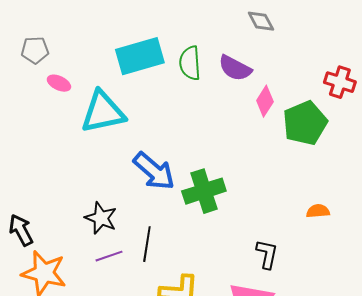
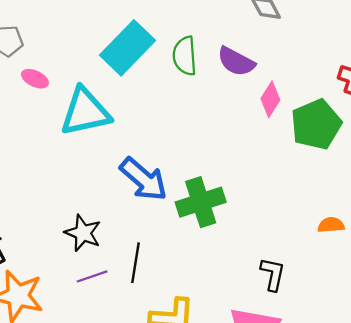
cyan rectangle: (140, 56) -> (128, 48), turned -30

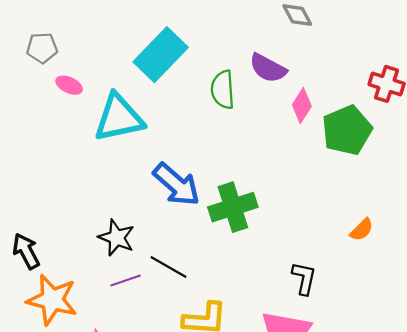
green semicircle: (185, 56) -> (223, 90), moved
orange semicircle: (331, 225) -> (362, 230), turned 140
black line: (136, 263) -> (169, 267), turned -69

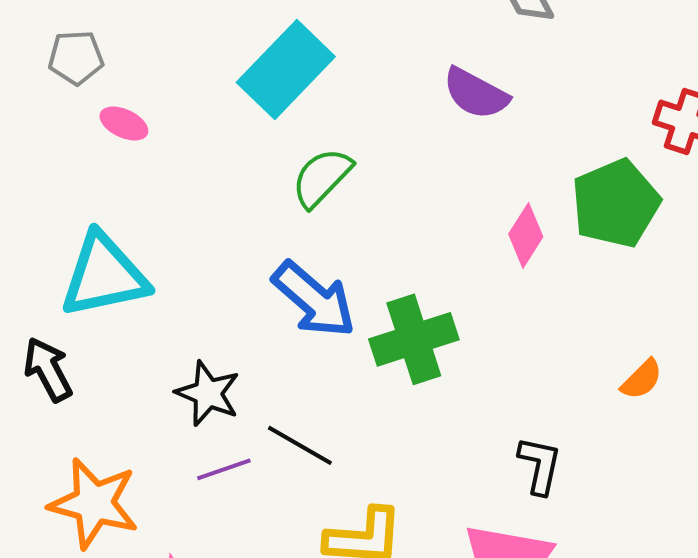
green semicircle: (223, 90) -> (322, 177), moved, turned 48
pink diamond: (302, 105) -> (526, 235), moved
cyan triangle: (119, 118) -> (104, 275), moved
black arrow: (26, 251) -> (48, 369), moved

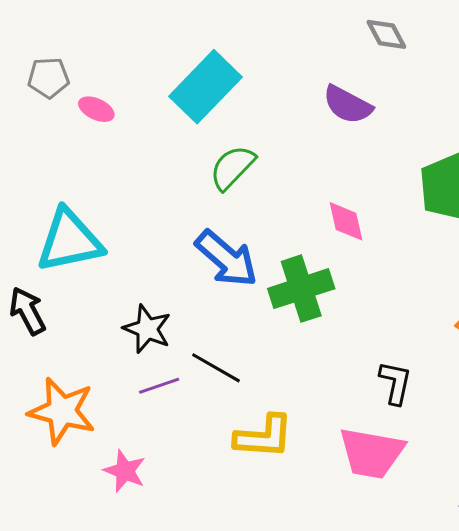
pink ellipse: (124, 123) -> (96, 109), moved
pink diamond: (526, 235) -> (346, 221), moved, turned -45

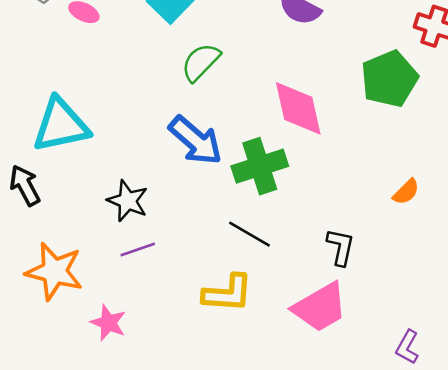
pink diamond: (346, 221) -> (298, 108), size x1.6
black line: (216, 368) -> (249, 234), moved
pink trapezoid: (371, 453) -> (320, 307), turned -40

